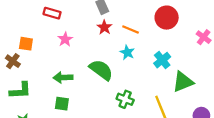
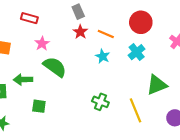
cyan cross: (162, 60) -> (137, 52), moved
green semicircle: (101, 70) -> (55, 67), moved
green arrow: (63, 77) -> (23, 80), moved

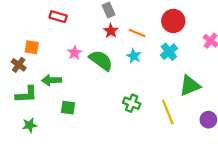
pink star: (42, 44) -> (75, 53), moved
green semicircle: (55, 67) -> (101, 60), moved

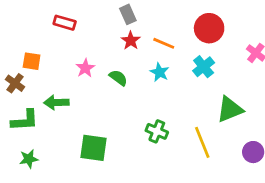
green semicircle: (101, 60) -> (118, 78), size x0.6
green square: (68, 108) -> (93, 148), moved, size x1.5

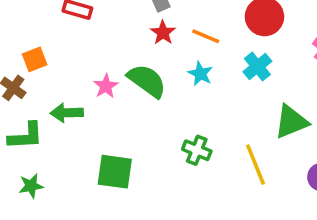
orange square: (32, 61) -> (35, 59), turned -30
pink star: (85, 68) -> (106, 86), moved
green semicircle: (118, 78) -> (147, 81), size x1.6

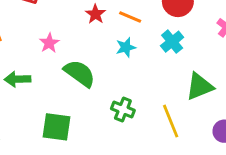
cyan star: (200, 74) -> (126, 47), turned 30
green semicircle: (147, 81) -> (80, 73), moved
pink star: (106, 86) -> (49, 43), moved

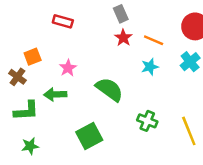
pink star: (49, 43) -> (68, 68), moved
green square: (56, 127) -> (89, 136), turned -36

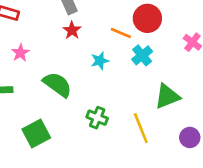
orange line: (154, 40) -> (121, 33), moved
pink star: (68, 68) -> (20, 53), moved

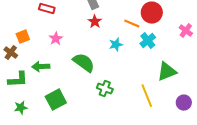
green cross: (97, 118) -> (105, 89), moved
green square: (36, 134) -> (56, 100), moved

